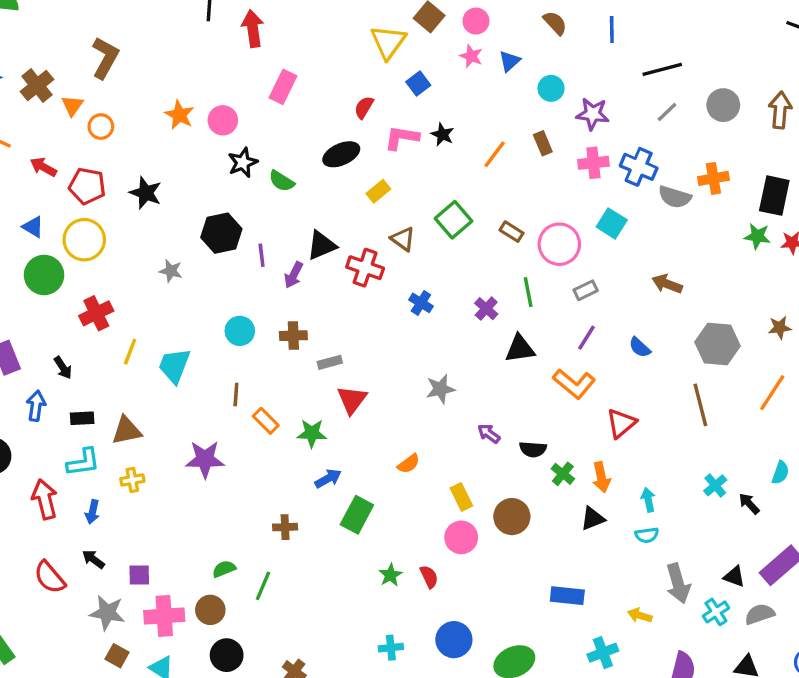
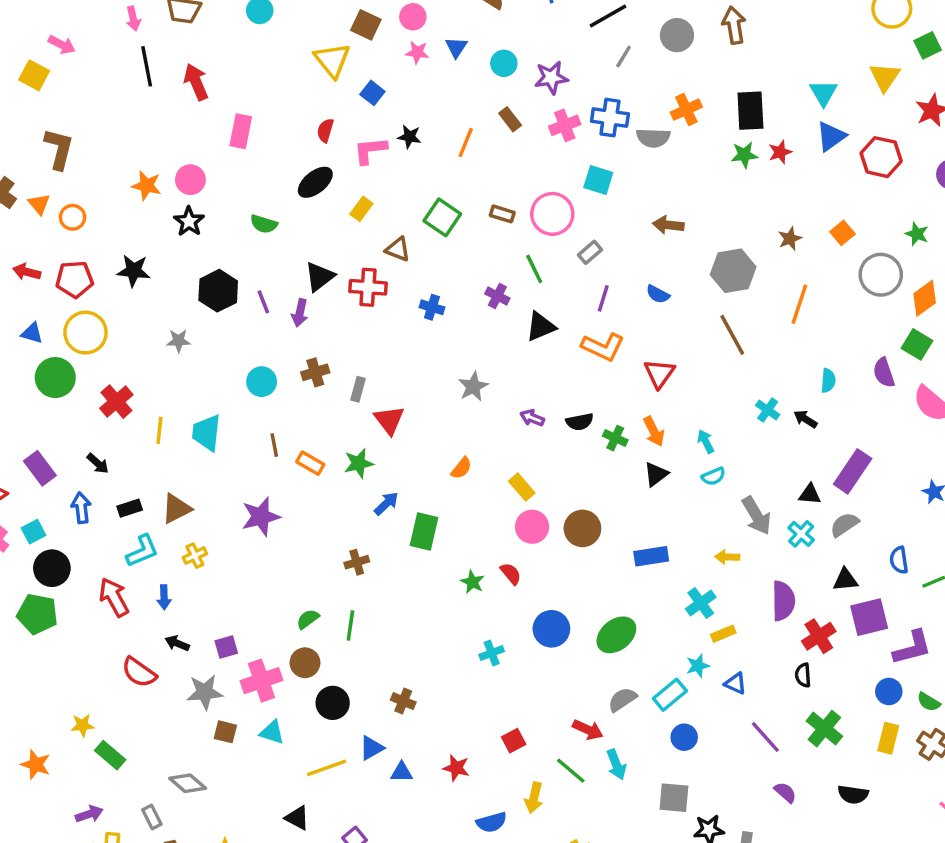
black star: (243, 163) -> (189, 221), moved
gray rectangle: (330, 362) -> (358, 389), turned -45
brown circle: (512, 517) -> (582, 528), moved

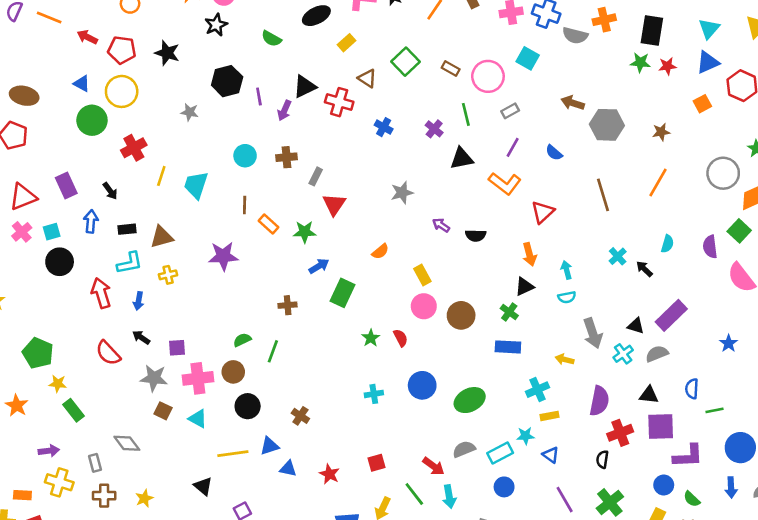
orange square: (842, 233) -> (702, 104), moved
gray hexagon: (733, 271) -> (607, 125), moved
green cross: (615, 438) -> (509, 312), moved
green pentagon: (37, 614) -> (38, 353), moved

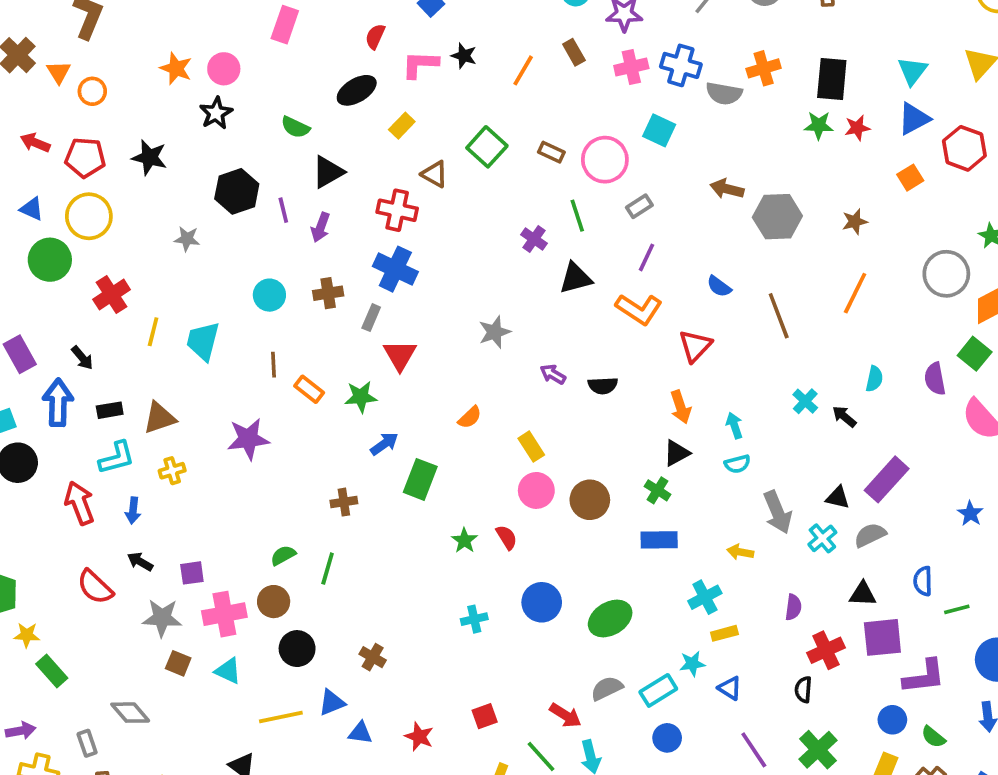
black triangle: (305, 87) -> (328, 172), moved
blue cross: (384, 127) -> (395, 269), moved, size x1.6
blue semicircle: (554, 153) -> (719, 286), moved
blue arrow: (91, 221) -> (58, 403), size x1.4
purple semicircle: (599, 401) -> (793, 607), size x0.6

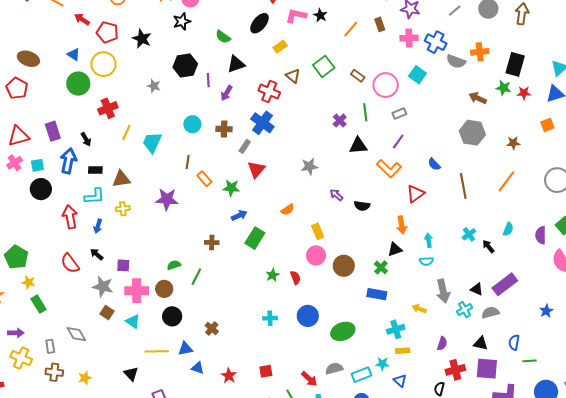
black ellipse: (357, 90) -> (259, 23), turned -30
brown arrow: (727, 189) -> (478, 98), moved

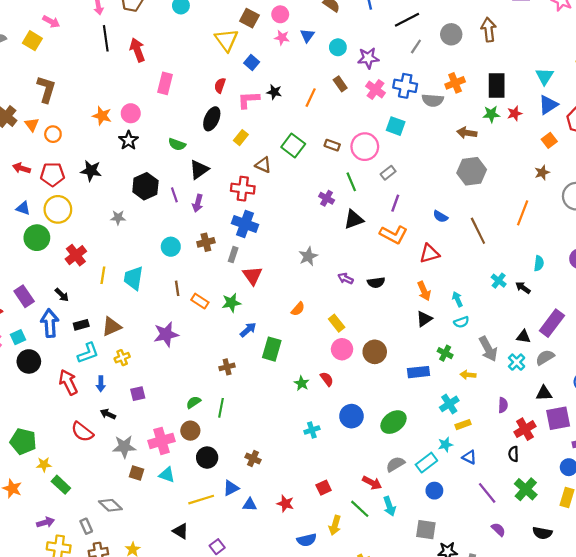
pink cross: (409, 38) -> (376, 89), turned -36
brown star: (513, 143) -> (542, 173), moved
red triangle: (415, 194) -> (429, 254), turned 36
purple square: (123, 265) -> (138, 394), moved
green cross: (381, 267) -> (445, 353), moved

